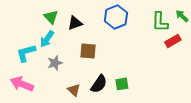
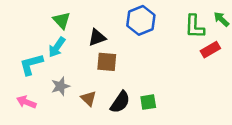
black triangle: (75, 23) -> (97, 37), moved
gray star: (55, 63) -> (60, 86), moved
pink arrow: (22, 84) -> (26, 102), size x0.7
brown triangle: (74, 90) -> (89, 98), moved

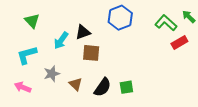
green triangle: (62, 20) -> (32, 21), moved
green L-shape: (195, 27) -> (166, 23), turned 130
cyan arrow: (57, 47) -> (61, 40), moved

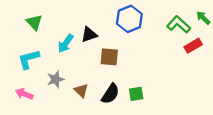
brown square: (91, 53) -> (109, 57), moved

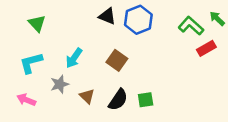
black triangle: (89, 35) -> (107, 16), moved, turned 42
cyan arrow: (66, 43) -> (74, 58), moved
brown square: (109, 57) -> (117, 60), turned 30

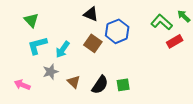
blue hexagon: (138, 20) -> (117, 31), moved
brown square: (117, 60) -> (93, 43), moved
cyan L-shape: (31, 63) -> (37, 45), moved

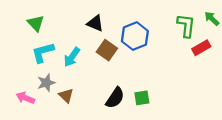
black triangle: (91, 14) -> (95, 23), moved
green L-shape: (162, 22) -> (186, 26), turned 55
gray star: (50, 72) -> (46, 83), moved
brown triangle: (74, 82) -> (66, 96), moved

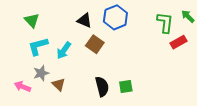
blue hexagon: (135, 36) -> (115, 17), moved
black semicircle: (115, 98) -> (102, 87), turned -48

